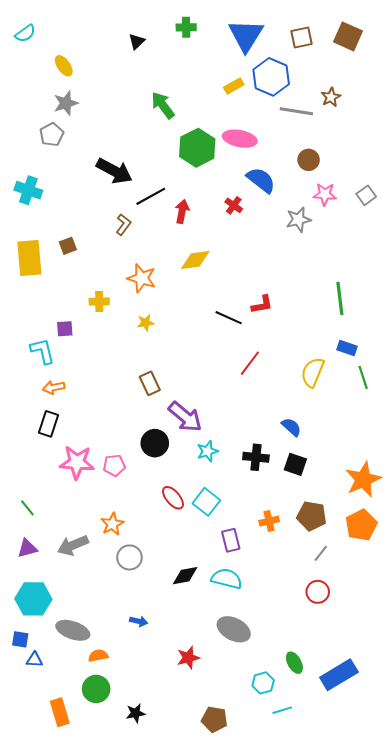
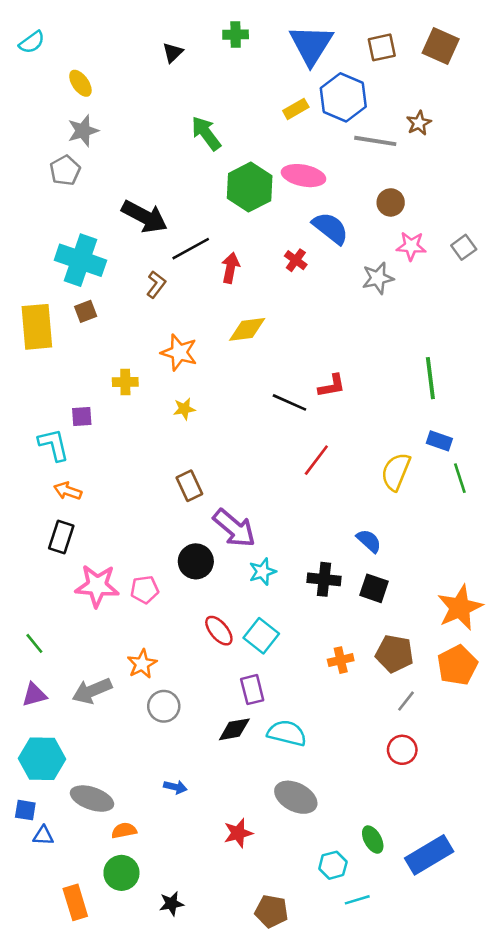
cyan cross: (28, 190) -> (80, 260), moved, size x1.4
orange arrow: (54, 387) -> (68, 491), turned 30
purple rectangle: (231, 540) -> (252, 690), moved

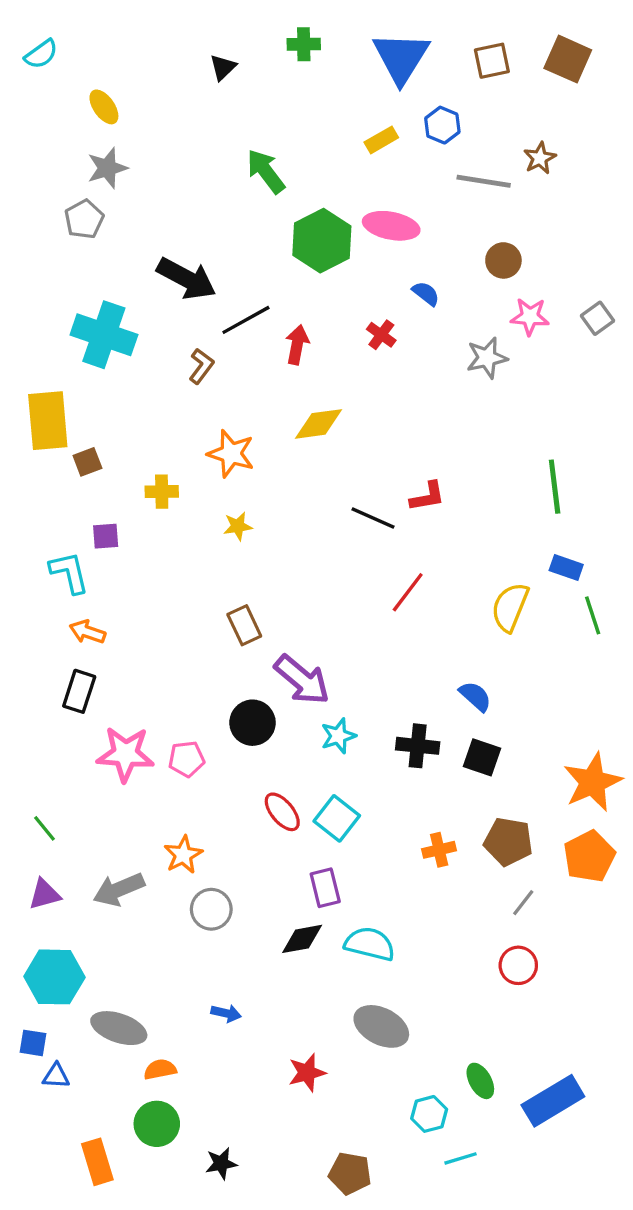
blue hexagon: (343, 97) -> (442, 125), size x0.6
blue semicircle: (330, 228) -> (426, 293), size x0.6
brown square: (86, 311) -> (87, 462), moved

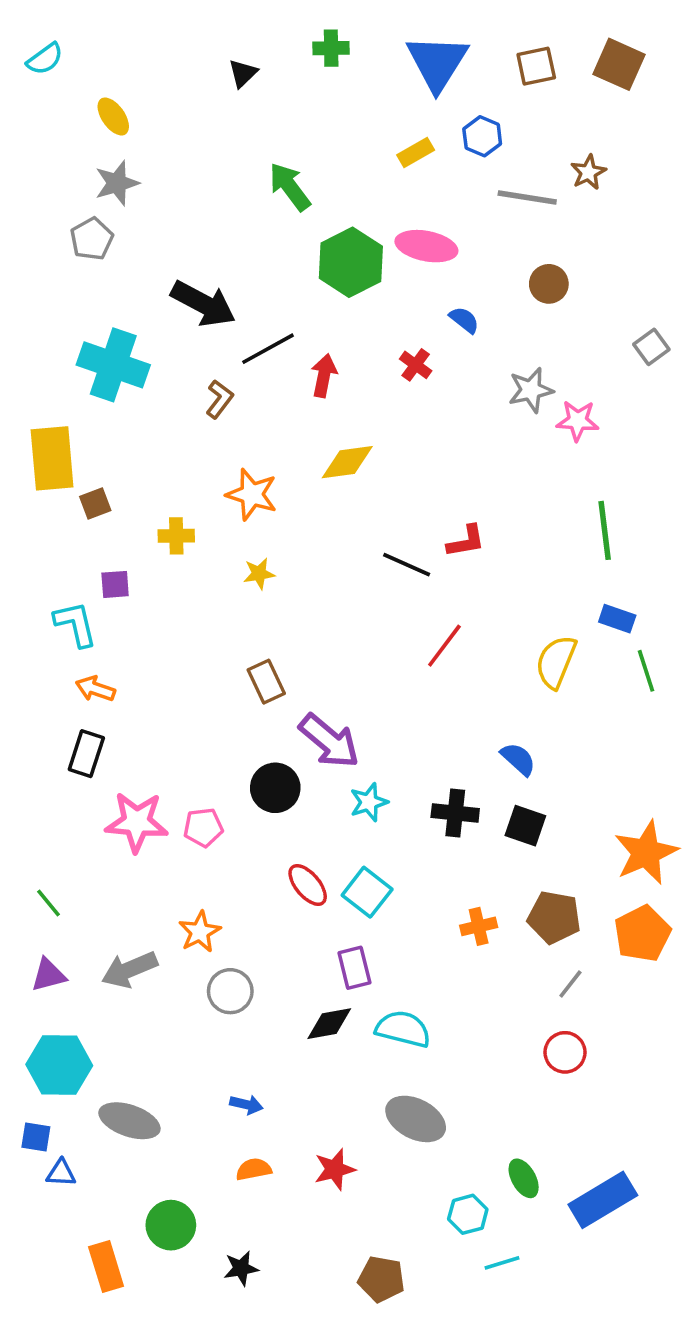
pink star: (530, 317) -> (578, 421), moved
orange semicircle: (160, 1069) -> (254, 1169), moved

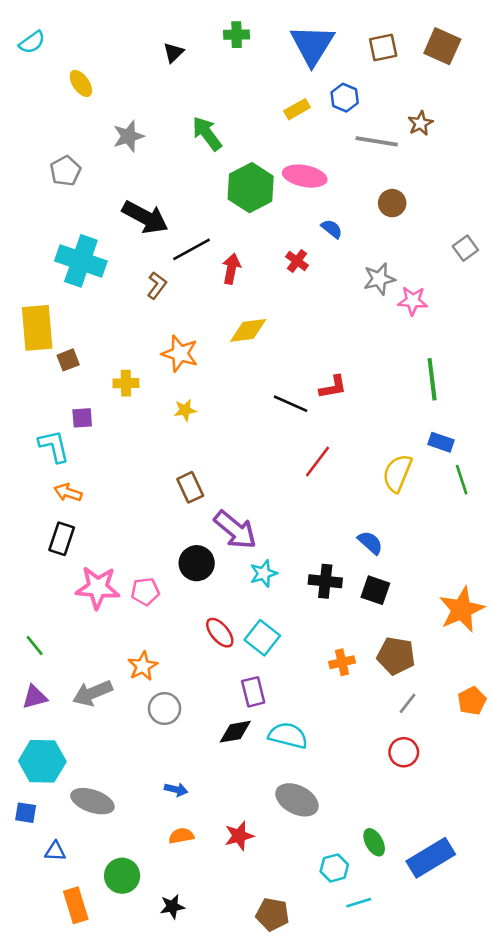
gray star: (117, 183) -> (128, 136), moved
orange pentagon: (642, 934) -> (472, 701), moved, size x0.7
blue triangle: (61, 1173) -> (55, 851), moved

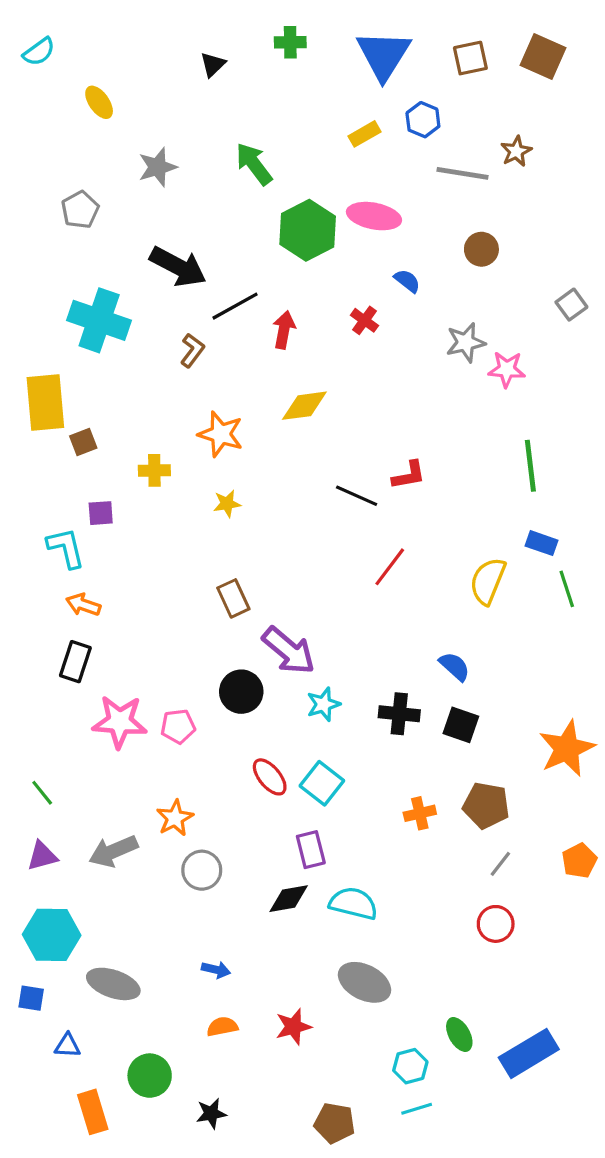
cyan line: (359, 903) -> (417, 1109), moved

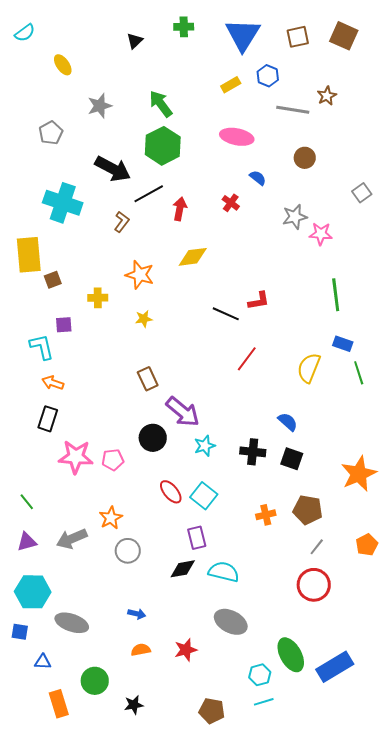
green hexagon: (308, 230) -> (163, 146), moved
red circle: (496, 924) -> (314, 585), size x1.4
green ellipse: (459, 1034) -> (291, 655), size x1.6

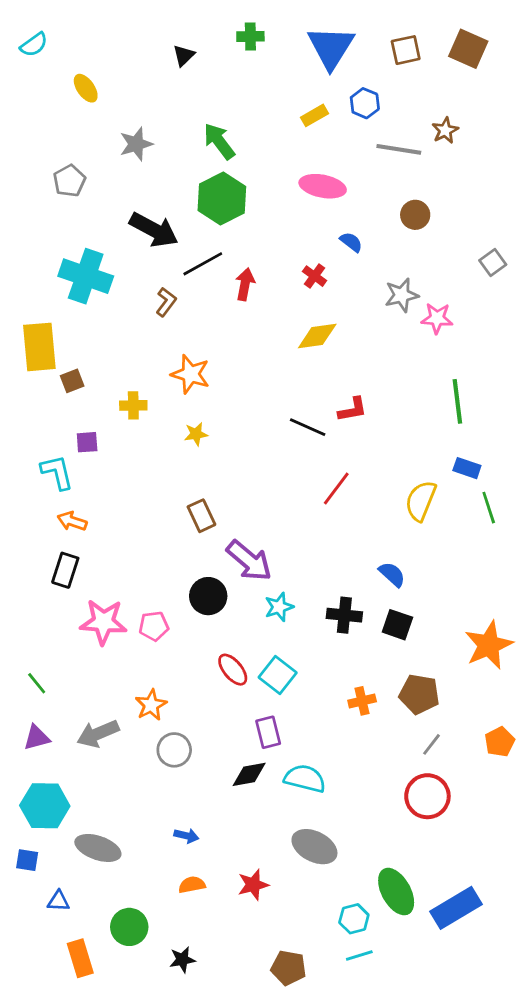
yellow diamond: (193, 257) -> (317, 336), moved

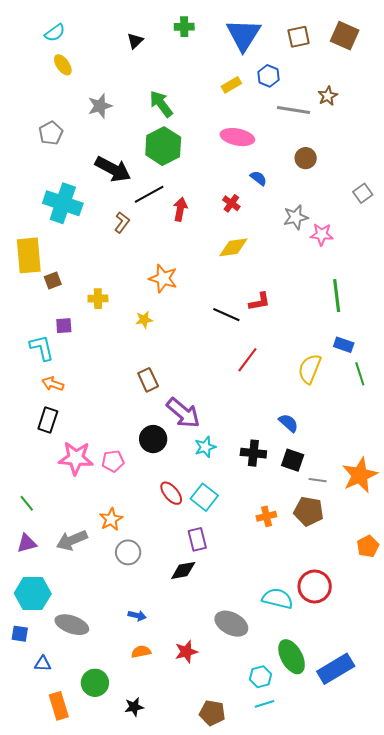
cyan semicircle: (34, 45) -> (55, 33), moved
orange star: (191, 374) -> (163, 279), moved
gray line: (432, 744) -> (318, 480), moved, turned 60
cyan semicircle: (305, 779) -> (278, 599), moved

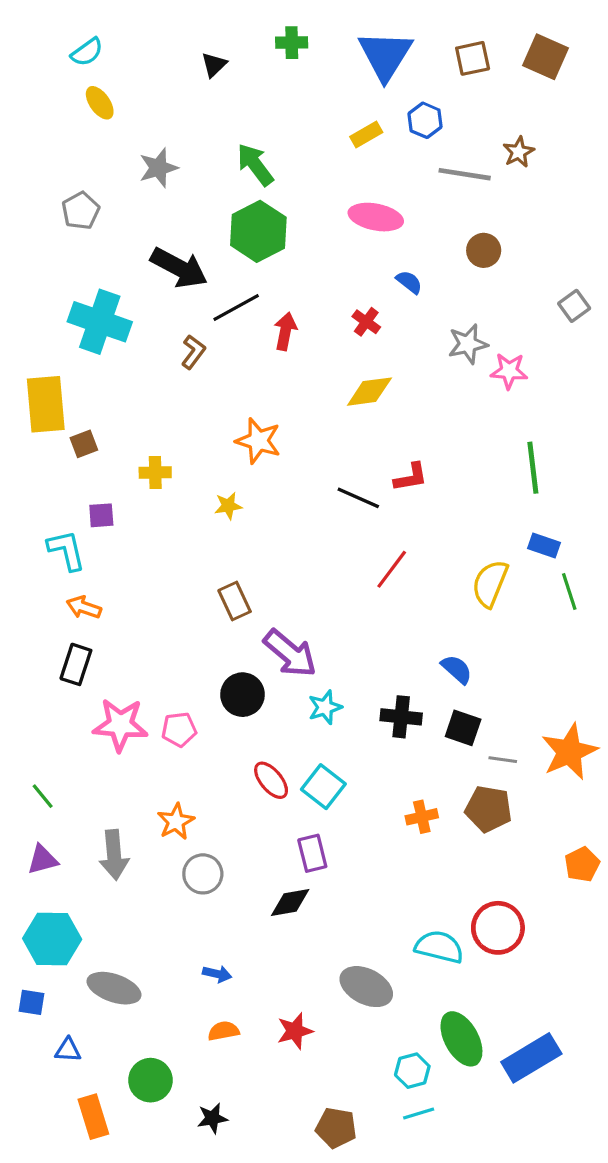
gray arrow: (72, 540) -> (114, 855), turned -72

